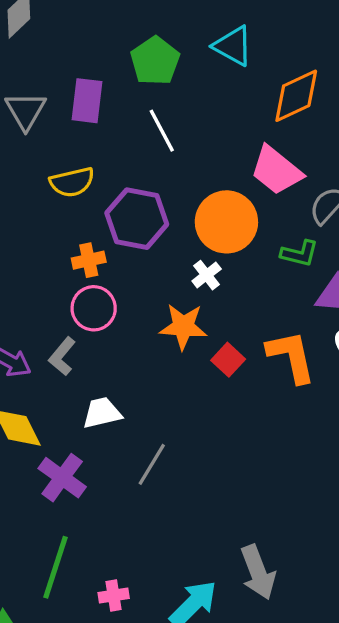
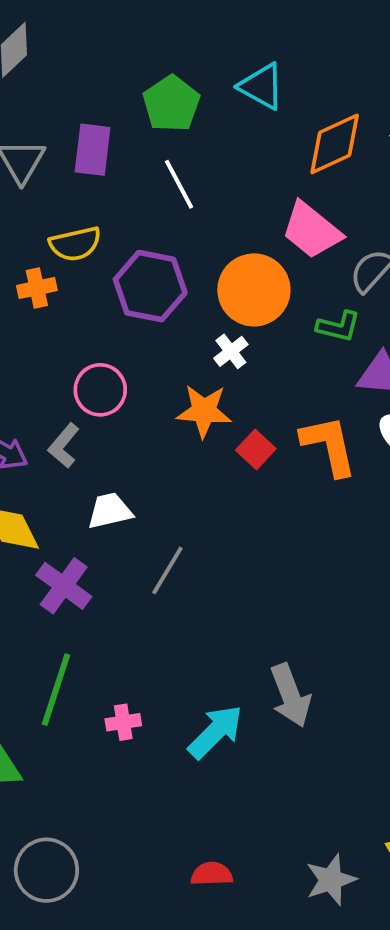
orange cross: (89, 260) -> (37, 288), moved

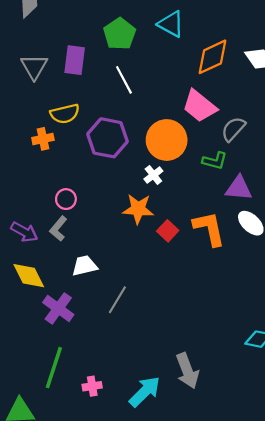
pink circle: (100, 390) -> (66, 199), moved, size x0.7

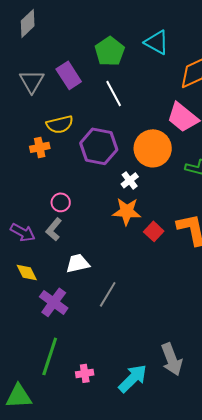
purple rectangle: (75, 60) -> (69, 75), turned -40
white cross: (153, 175) -> (130, 180), moved
yellow diamond: (29, 276) -> (27, 272), size x0.7

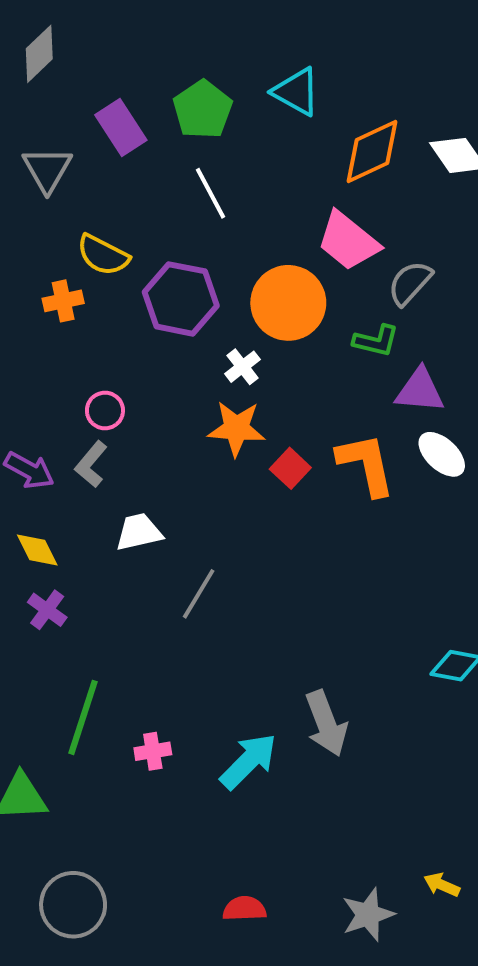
purple rectangle: (69, 75) -> (121, 128), moved
yellow semicircle: (60, 124) -> (103, 255), turned 40
purple cross: (54, 302) -> (47, 610), moved, size x0.7

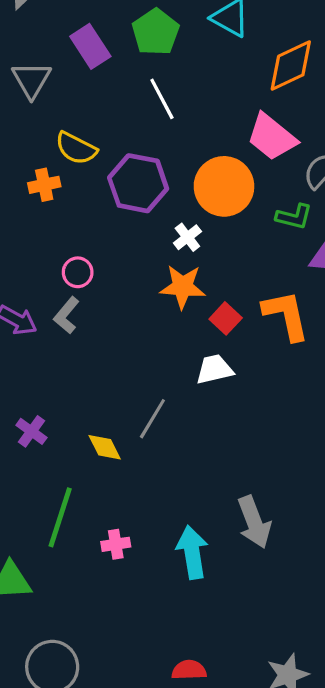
white trapezoid: (139, 532) -> (214, 369), moved
yellow diamond: (37, 550) -> (105, 447), moved
cyan arrow: (248, 761) -> (192, 552), turned -54

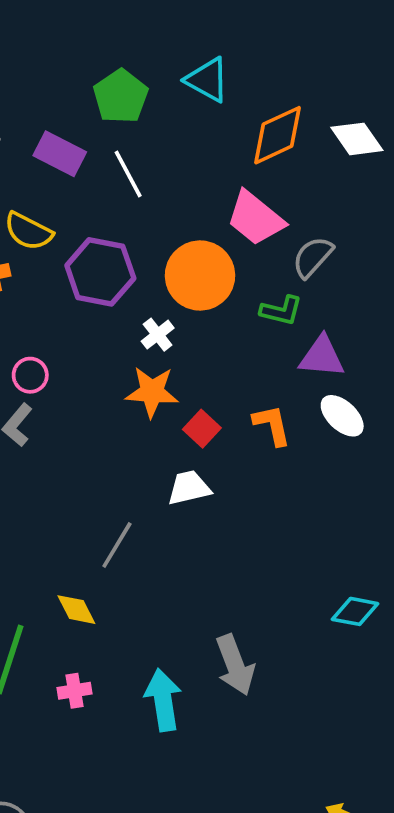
purple rectangle: (90, 46) -> (60, 154), moved, turned -30
orange L-shape: (286, 315) -> (272, 425), size x0.7
yellow diamond: (105, 447) -> (76, 610), moved

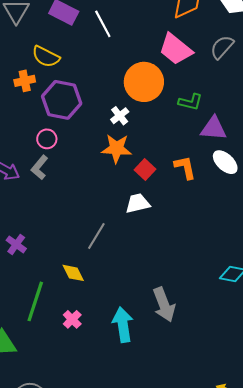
gray semicircle: (313, 257) -> (222, 47), moved
purple hexagon: (100, 272) -> (62, 100), moved
pink cross: (74, 691) -> (72, 319), turned -36

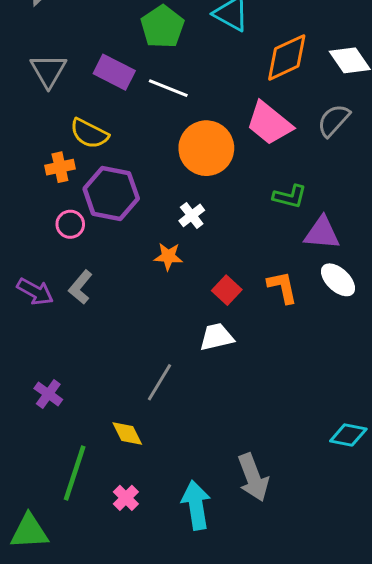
white line: (103, 24) -> (168, 88), turned -40
orange circle: (144, 82) -> (206, 148), moved
pink circle: (47, 139) -> (70, 224), moved
orange star: (116, 148) -> (168, 256), moved, size x0.7

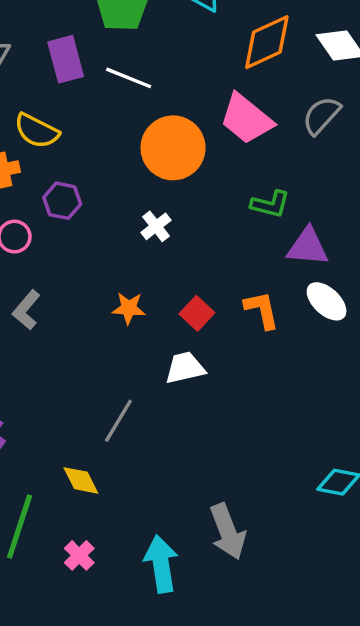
purple rectangle: (114, 72) -> (66, 59), turned 48
purple hexagon: (111, 194) -> (62, 201), size x0.6
orange star: (168, 256) -> (129, 308), moved

